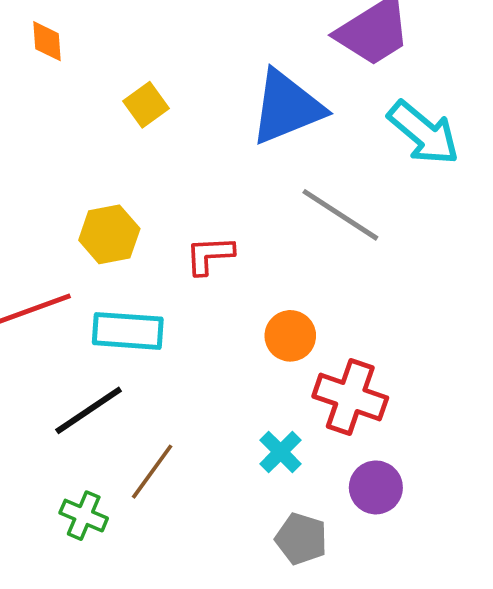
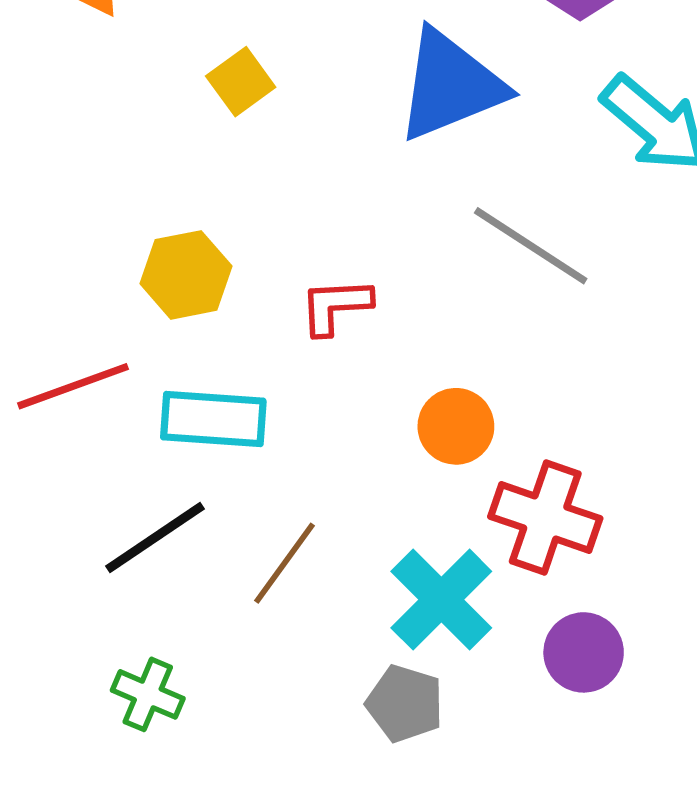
cyan cross: (281, 452) -> (441, 600), size x1.6
brown line: (152, 472) -> (284, 563), moved
gray pentagon: (301, 539) -> (405, 704), moved

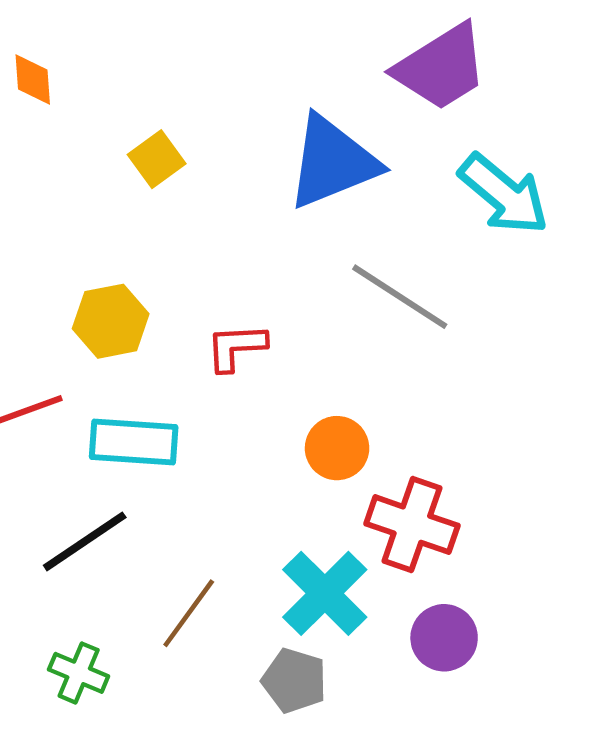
brown line: (284, 563) -> (189, 613), moved

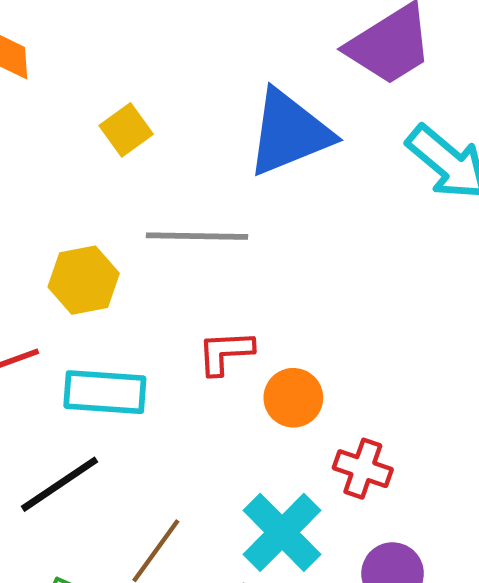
gray line: (400, 297) -> (197, 236), moved, turned -32
red L-shape: (236, 347) -> (225, 352), moved
red cross: (412, 525) -> (363, 469), size x0.7

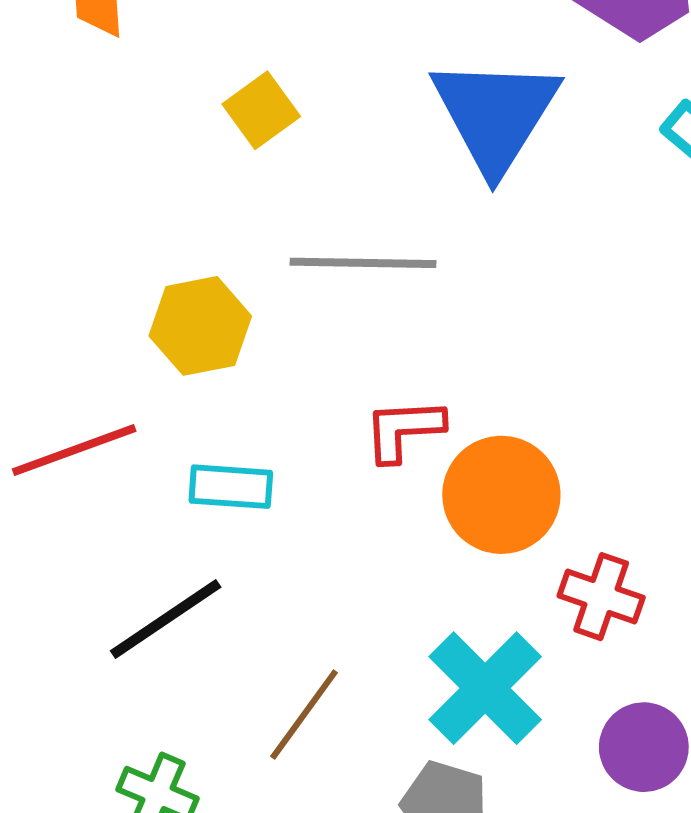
blue triangle: (289, 133) -> (495, 114), turned -36
cyan rectangle: (105, 392) -> (231, 487), size x0.7
orange circle: (293, 398) -> (501, 495), size x1.4

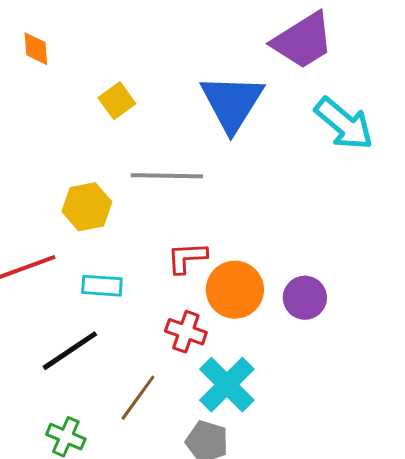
red cross: (601, 597) -> (186, 332), moved
purple circle: (644, 747) -> (305, 298), moved

